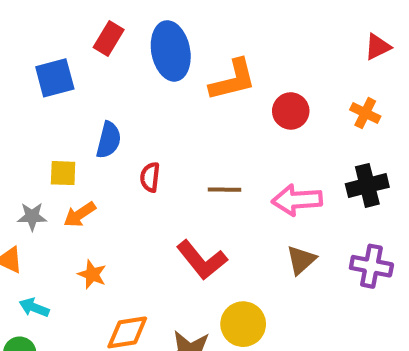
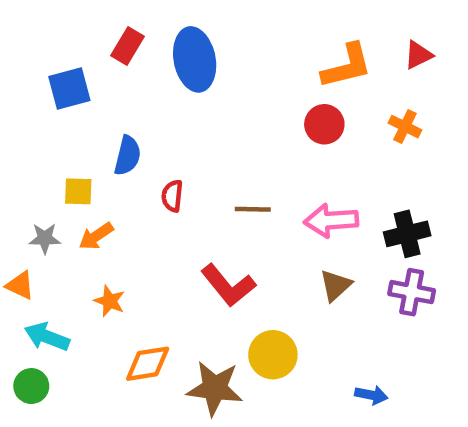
orange L-shape: (233, 80) -> (347, 66), moved
black cross: (367, 185) -> (407, 234), moved
cyan arrow: (34, 308) -> (47, 337), size x1.4

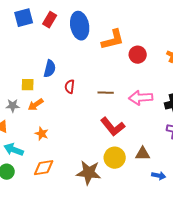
orange L-shape: (347, 66) -> (113, 40), moved
blue square: (69, 88) -> (24, 18), moved
red L-shape: (228, 285) -> (113, 127), moved
brown triangle: (336, 285) -> (143, 154), moved, turned 42
orange diamond: (148, 364) -> (44, 168), moved

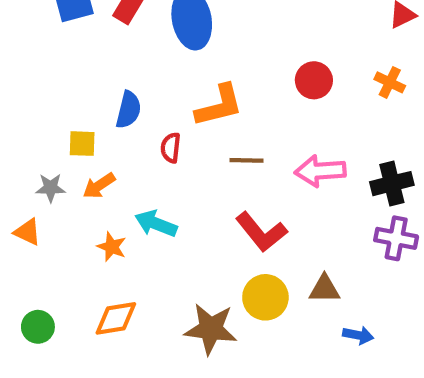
orange L-shape: (113, 40) -> (219, 106), moved
cyan arrow: (14, 150) -> (156, 224), moved

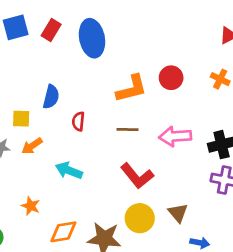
orange L-shape: (219, 106) -> (132, 89), moved
orange star: (112, 247) -> (31, 206), moved
brown triangle: (324, 289) -> (178, 213), turned 50
orange diamond: (116, 318) -> (63, 232), moved

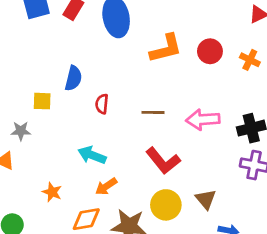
red circle: (171, 78) -> (210, 51), moved
orange L-shape: (132, 89) -> (166, 48), moved
orange arrow: (32, 146) -> (106, 186), moved

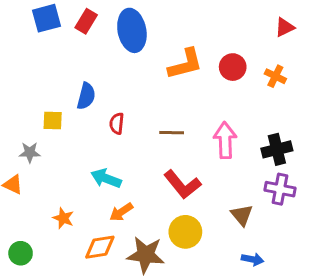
pink arrow: (203, 120) -> (225, 140), turned 92
brown triangle: (206, 199) -> (242, 215), moved

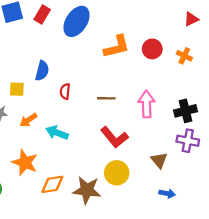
blue ellipse: (132, 30) -> (77, 21), turned 44
orange arrow: (121, 212) -> (28, 120), moved
orange star: (63, 218) -> (25, 163), size x1.6

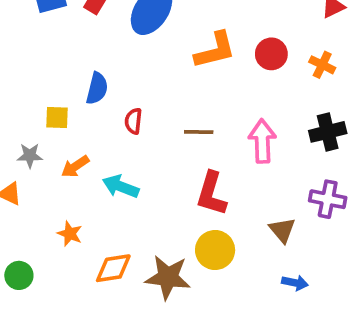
black cross: (185, 111) -> (328, 132), moved
red L-shape: (114, 137) -> (211, 194), turned 56
orange star: (25, 163) -> (70, 234), size x0.6

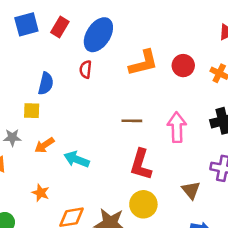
blue semicircle: (97, 88) -> (46, 84), moved
red semicircle: (133, 121) -> (86, 69), moved

